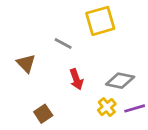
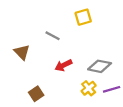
yellow square: (100, 21) -> (83, 17), size x0.7
red arrow: (76, 79) -> (63, 65), turned 84

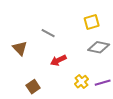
yellow square: (83, 17) -> (92, 22), moved
gray diamond: (100, 66) -> (99, 47), moved

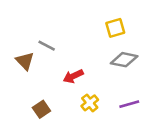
gray line: (48, 33) -> (47, 46), moved
yellow cross: (82, 82) -> (90, 103), moved

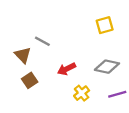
gray diamond: (124, 60) -> (107, 67), moved
brown square: (41, 109) -> (30, 80), moved

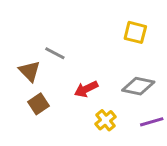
yellow square: (105, 25) -> (135, 32), turned 30

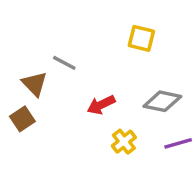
yellow square: (135, 32) -> (141, 38), moved
brown square: (38, 104) -> (22, 119), moved

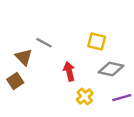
yellow square: (141, 38) -> (97, 41), moved
red arrow: (101, 105) -> (69, 71), turned 102

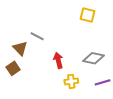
yellow square: (97, 41) -> (87, 15), moved
yellow cross: (85, 96) -> (71, 81), turned 32

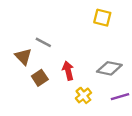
brown square: (13, 68) -> (40, 78), moved
yellow cross: (71, 81) -> (83, 95), turned -32

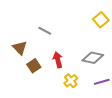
yellow square: (102, 18) -> (101, 20), moved, turned 35
gray line: (43, 42) -> (45, 31), moved

